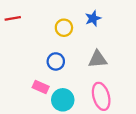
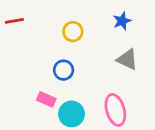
blue star: (93, 18) -> (122, 21), moved
gray triangle: (98, 59) -> (127, 59), moved, turned 30

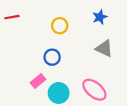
pink rectangle: (46, 99) -> (38, 81), turned -64
pink ellipse: (115, 110) -> (94, 90), turned -35

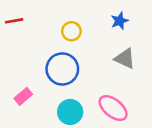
blue circle: (52, 57) -> (62, 69), size x1.6
pink rectangle: (38, 81) -> (23, 96), moved

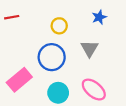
gray triangle: (125, 59) -> (89, 48), moved, turned 36
pink rectangle: (23, 96) -> (19, 80), size x1.6

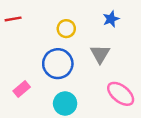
pink rectangle: (19, 80) -> (22, 89), size x0.6
pink ellipse: (94, 90) -> (121, 94), moved

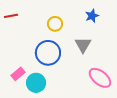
cyan circle: (65, 103) -> (36, 83), moved

